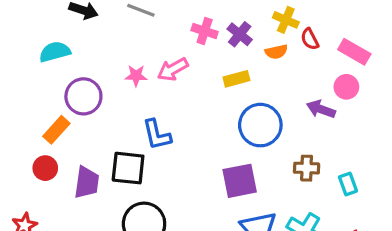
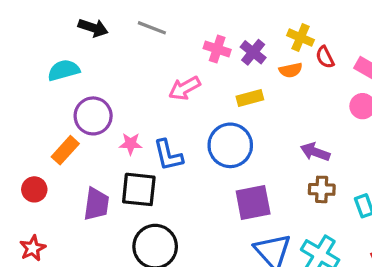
pink star: (136, 76) -> (131, 144), moved
purple arrow: (321, 109) -> (315, 152), moved
blue circle: (260, 125) -> (230, 145), moved
red circle: (45, 168) -> (34, 189), moved

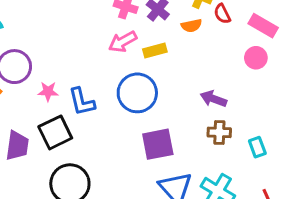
pink arrow: (185, 88) -> (123, 42), moved
black square: (139, 189) -> (55, 132), turned -32

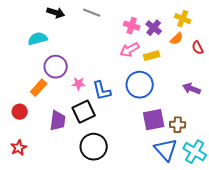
red semicircle: (222, 14) -> (198, 48), moved
orange semicircle: (191, 26) -> (177, 39), turned -32
brown cross: (219, 132) -> (178, 125), moved

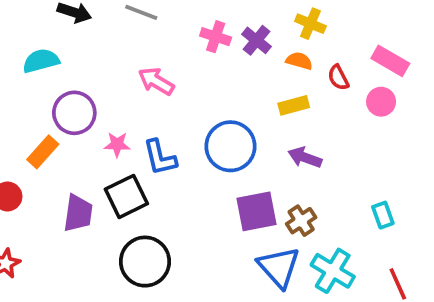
orange semicircle: (177, 39) -> (299, 61), turned -120
pink arrow: (130, 50) -> (156, 81), moved, turned 60
yellow rectangle: (152, 56) -> (294, 105), moved
purple arrow: (192, 89) -> (305, 157), moved
brown cross: (178, 125) -> (301, 221), turned -35

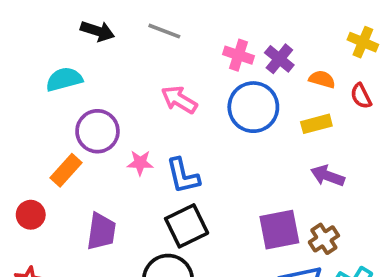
yellow cross: (310, 24) -> (363, 42), moved
blue circle: (230, 146) -> (253, 107), moved
black square: (126, 196) -> (187, 226), moved

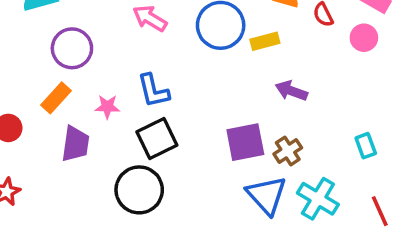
yellow rectangle: (316, 124) -> (265, 41), moved
pink star: (140, 163) -> (107, 107), moved
orange rectangle: (66, 170) -> (56, 98), moved

